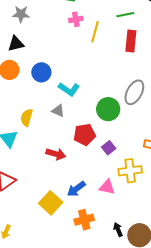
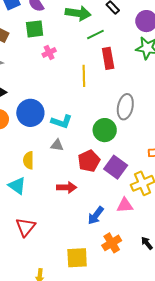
yellow line: (95, 32) -> (84, 76), moved
blue circle: (41, 72) -> (30, 113), size x1.4
purple square: (109, 148) -> (116, 167), size x1.6
yellow square: (51, 203) -> (77, 258), moved, turned -30

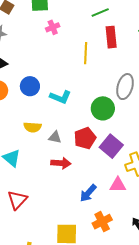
blue circle: (30, 113) -> (30, 86), size x0.7
gray triangle: (57, 145) -> (55, 137), moved
yellow semicircle: (28, 160) -> (33, 127), moved, turned -90

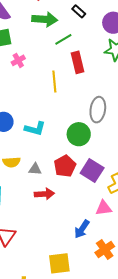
blue arrow: (88, 193) -> (82, 229), moved
orange cross: (102, 222) -> (105, 249), moved

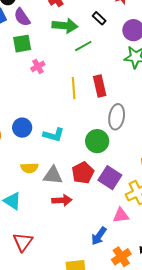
red rectangle: (77, 62) -> (100, 86), moved
gray triangle: (35, 169) -> (53, 175), size x1.5

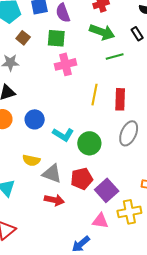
pink cross: (38, 66) -> (66, 64), size x1.5
green circle: (97, 141) -> (89, 143), moved
pink triangle: (121, 215) -> (100, 221), moved

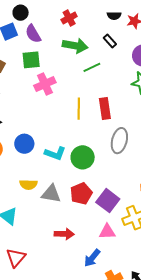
red arrow: (54, 200) -> (64, 234), moved

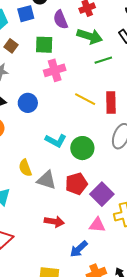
purple semicircle: (33, 34) -> (61, 20), moved
yellow line: (79, 109) -> (85, 99), turned -70
blue circle: (24, 144) -> (28, 103), moved
yellow semicircle: (28, 185) -> (25, 168), turned 60

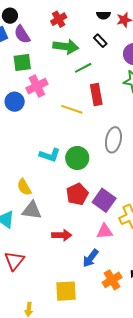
purple semicircle: (61, 20) -> (22, 34), moved
blue circle: (28, 103) -> (15, 102), moved
red rectangle: (111, 103) -> (96, 94), moved
gray triangle: (47, 180) -> (32, 210), moved

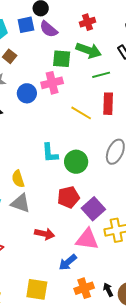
purple semicircle: (22, 34) -> (49, 29), turned -30
green square: (22, 63) -> (62, 59), moved
cyan L-shape: (50, 155) -> (50, 153), turned 55
pink triangle: (105, 231) -> (87, 239), size x1.4

